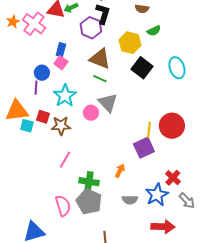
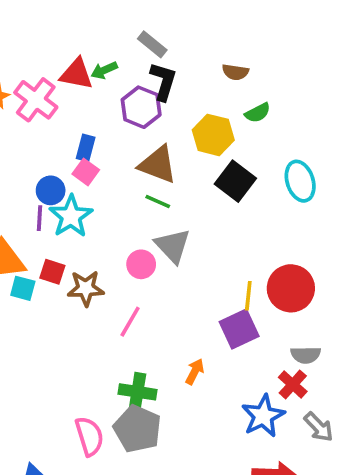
cyan star: (65, 96) -> (71, 216), moved
pink line: (65, 160) -> (130, 322), moved
gray semicircle: (130, 200) -> (306, 355), moved

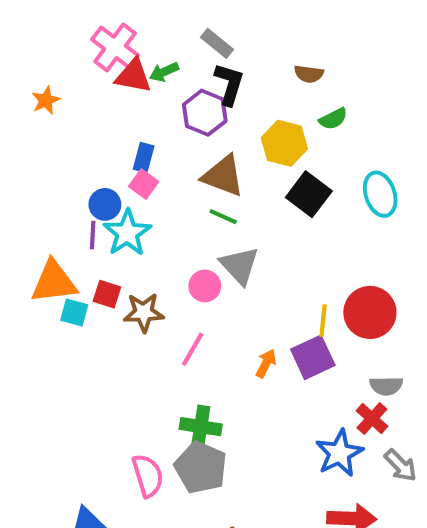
pink cross: (36, 100) -> (115, 47), moved
orange arrow: (195, 372) -> (266, 363), moved

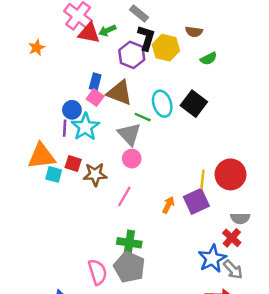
yellow hexagon: (284, 143) -> (166, 48), moved
brown triangle: (223, 176) -> (120, 93), moved
cyan ellipse: (380, 194) -> (162, 104), moved
gray triangle: (239, 266) -> (129, 134), moved
gray arrow: (401, 465) -> (233, 270), moved

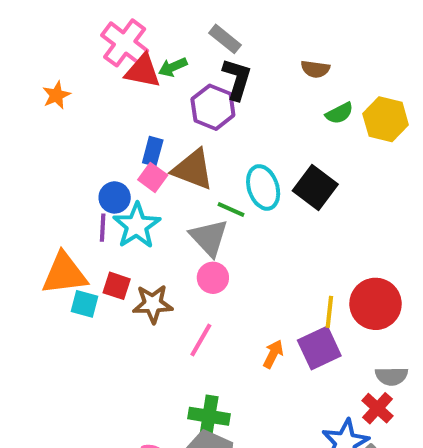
yellow hexagon: (166, 48) -> (386, 119), moved

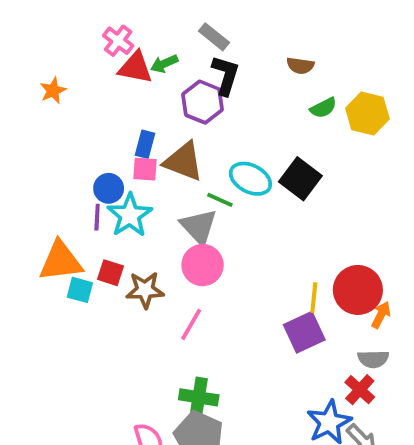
pink cross: (125, 43) -> (118, 41), size x0.7
pink square: (153, 177) -> (145, 169), turned -32
cyan ellipse: (263, 187) -> (250, 179), turned -45
pink circle: (213, 278) -> (203, 265), size x1.4
orange arrow: (273, 354) -> (381, 315), moved

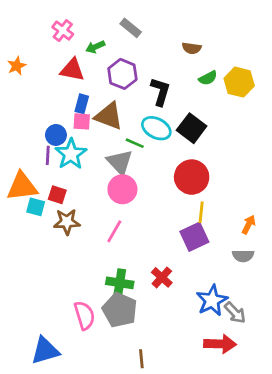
red triangle: (135, 68) -> (72, 70), moved
black L-shape: (226, 75) -> (160, 92), moved
brown star: (145, 290) -> (67, 222), moved
red circle: (358, 290) -> (192, 177), moved
red cross: (360, 390) -> (162, 277), moved

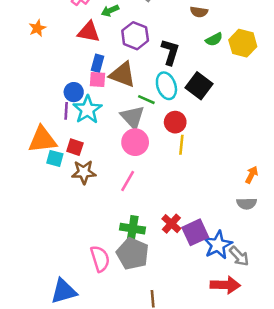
cyan ellipse: (156, 128) -> (166, 86), turned 44
red circle: (192, 177) -> (175, 122), moved, size x0.7
yellow line: (201, 212) -> (181, 145), moved
purple square: (194, 237) -> (195, 232), moved

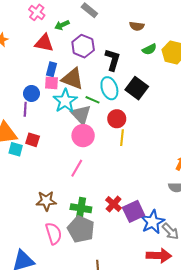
cyan star: (87, 110) -> (65, 101), moved
brown star: (84, 172) -> (46, 201), moved

